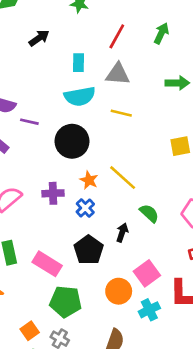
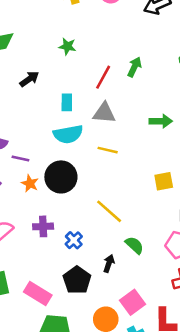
green arrow: (161, 33) -> (135, 67), moved
orange star: (89, 180) -> (30, 183), moved

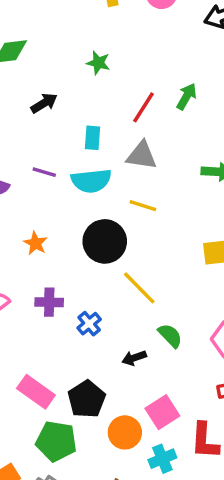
purple line: (20, 159) -> (44, 172), moved
black circle: (61, 177) -> (105, 241), moved
black arrow: (109, 263) -> (134, 358), turned -132
black pentagon: (77, 280) -> (87, 399), moved

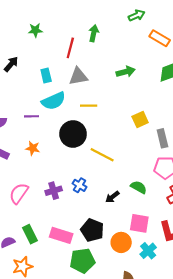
purple line: (44, 172) -> (32, 116), moved
purple cross: (49, 302) -> (54, 191), moved
green semicircle: (170, 336) -> (139, 187), moved
pink square: (162, 412) -> (139, 223), turned -30

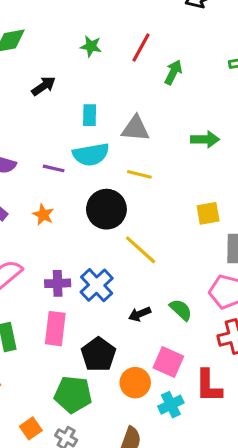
red line: (70, 48) -> (141, 48), moved
blue cross: (79, 185) -> (97, 285), size x1.5
pink rectangle: (61, 235) -> (55, 329), moved, turned 65

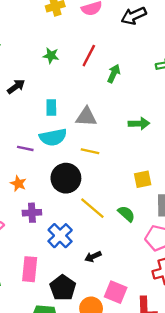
purple cross: (58, 283) -> (32, 213), moved
green semicircle: (181, 310) -> (126, 214), moved

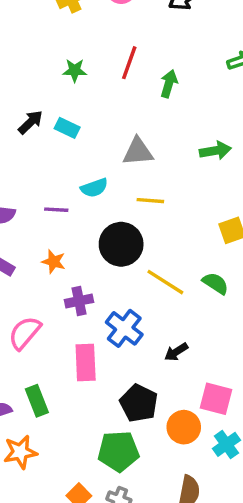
cyan rectangle: (51, 108) -> (67, 128), moved, turned -56
cyan semicircle: (53, 137) -> (94, 188), size x0.7
pink rectangle: (30, 269) -> (86, 362), moved

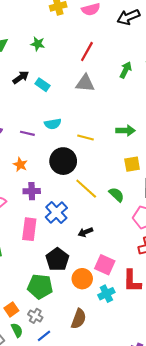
green star: (75, 70) -> (38, 44), moved
green arrow: (169, 84) -> (126, 70), moved
green arrow: (215, 151) -> (125, 131), moved
gray triangle: (138, 152) -> (85, 83), moved

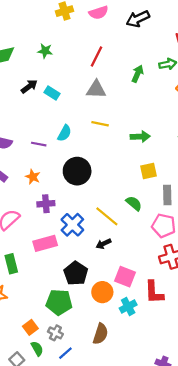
cyan semicircle: (53, 124) -> (64, 133), turned -49
yellow line: (86, 138) -> (100, 124), moved
yellow line: (86, 189) -> (107, 216), moved
pink rectangle: (29, 229) -> (45, 243), turned 70

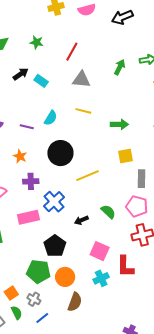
red line: (97, 57) -> (72, 52), moved
green semicircle: (134, 203) -> (108, 212), moved
yellow line: (107, 216) -> (88, 176), moved, turned -65
orange circle: (102, 292) -> (65, 277), moved

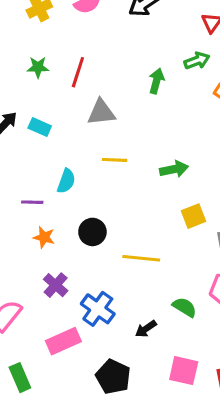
green star: (37, 42) -> (38, 67), moved
black circle: (60, 153) -> (92, 232), size x0.7
orange star: (20, 156) -> (44, 237), moved
yellow line: (88, 176) -> (141, 258), turned 40
purple cross: (31, 181) -> (56, 285), turned -35

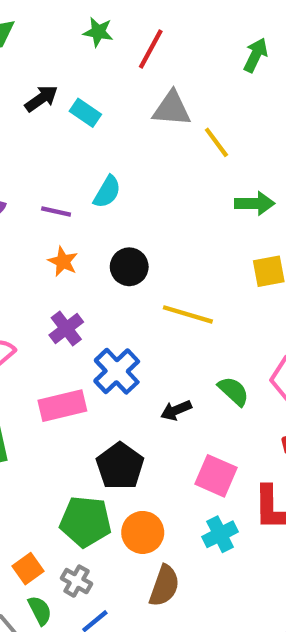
green arrow: (156, 81) -> (256, 55), moved
yellow line: (115, 160) -> (216, 142), moved, turned 40

